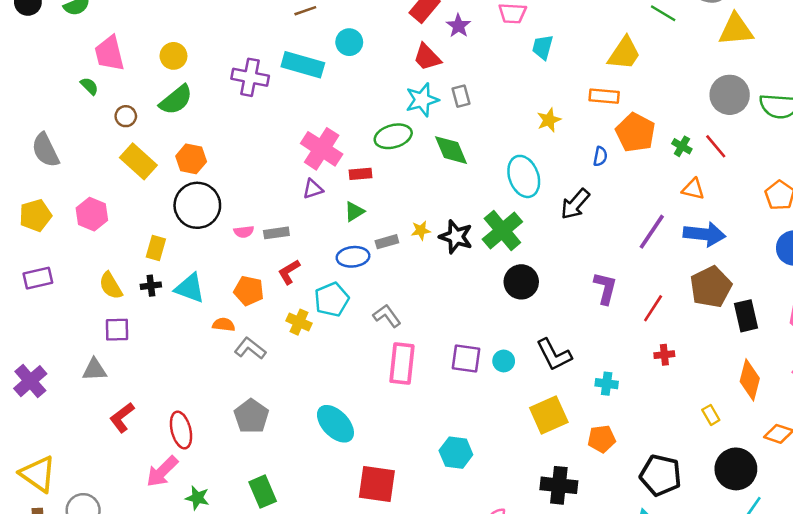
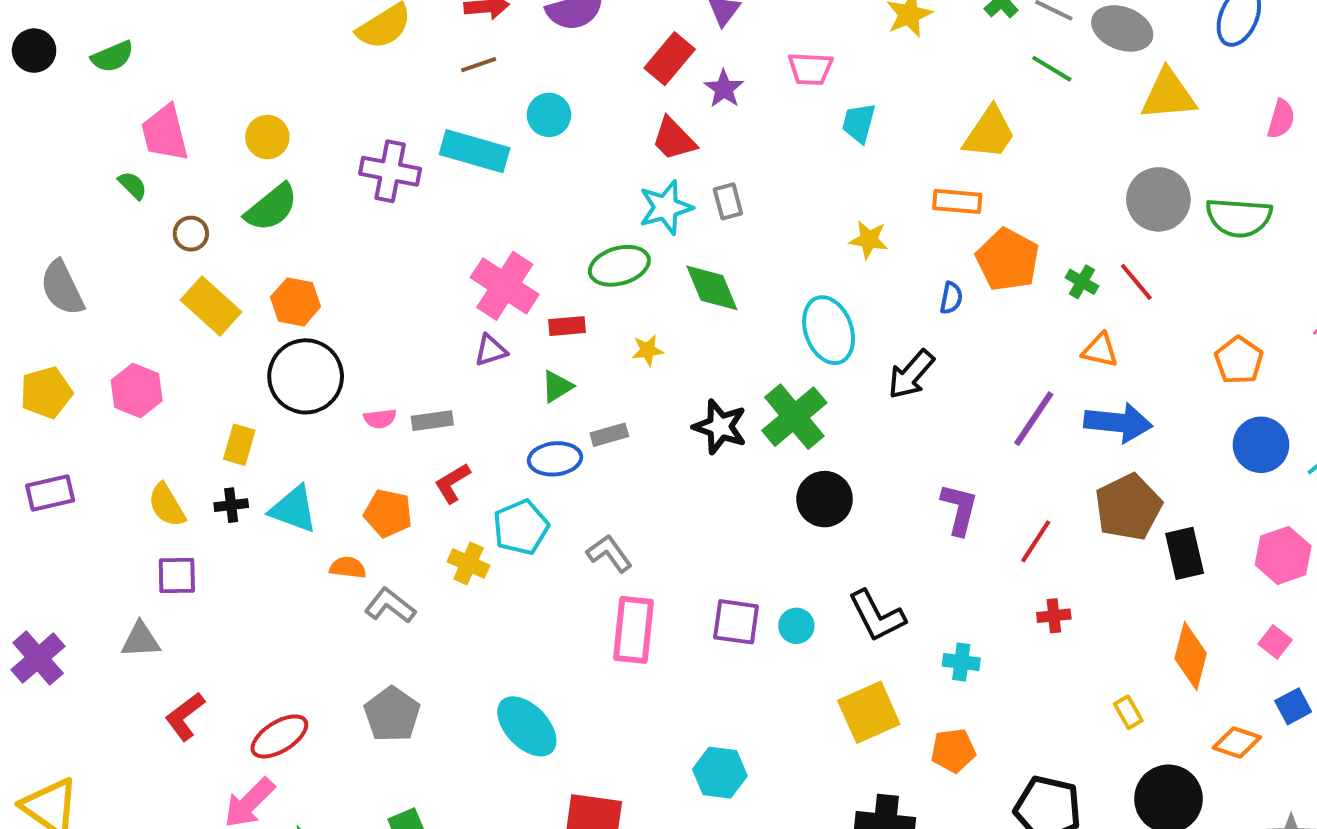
yellow star: (549, 120) -> (869, 240), turned 30
yellow star: (421, 230) -> (648, 350), moved
red ellipse: (181, 430) -> (279, 736), turned 72

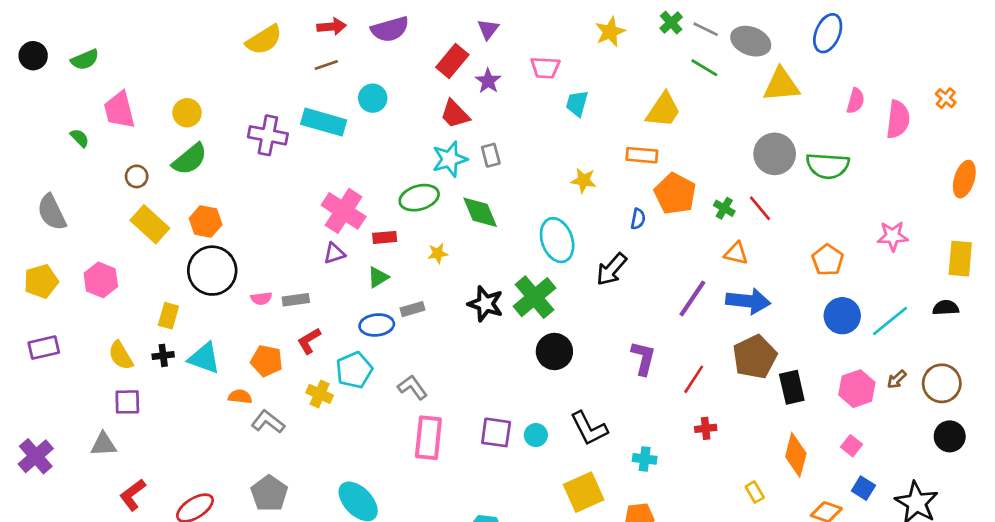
green semicircle: (133, 185) -> (80, 138), moved
blue square: (1293, 706) -> (863, 488), turned -30

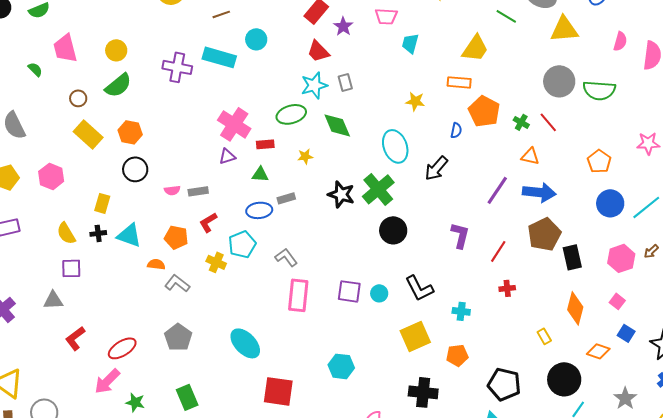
black circle: (212, 271) -> (135, 169), size x0.7
green triangle: (378, 277) -> (260, 174), turned 36

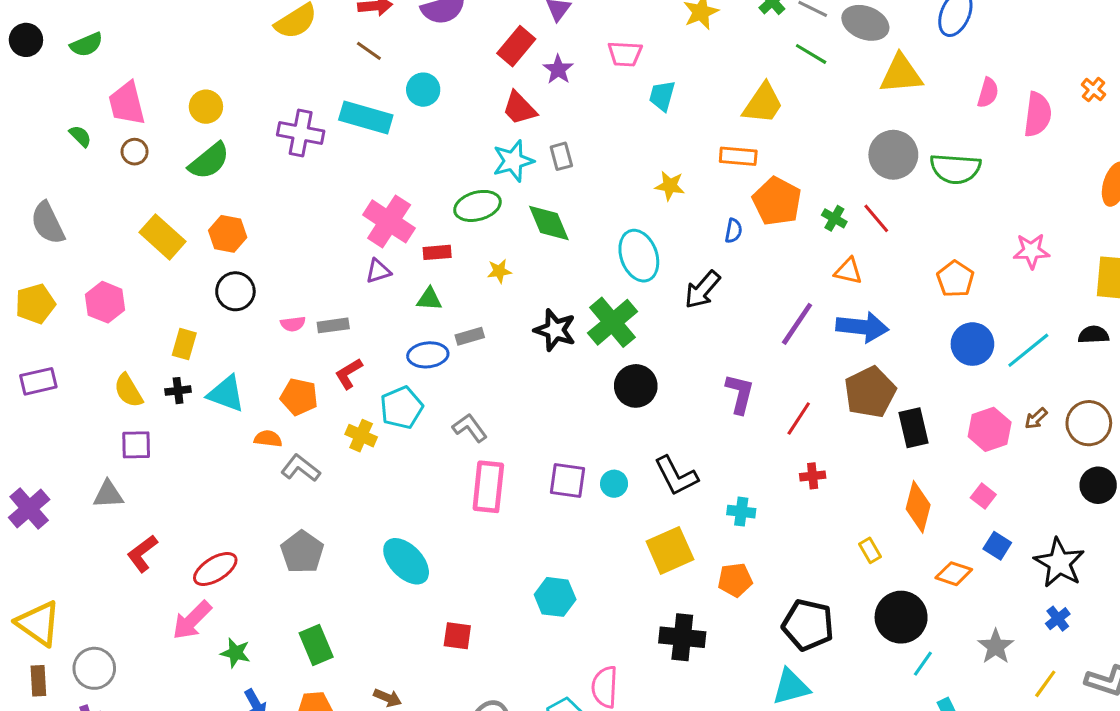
brown line: (221, 14) -> (369, 51), turned 54
brown circle: (78, 98) -> (135, 152), moved
red square: (278, 391) -> (457, 636), size x0.6

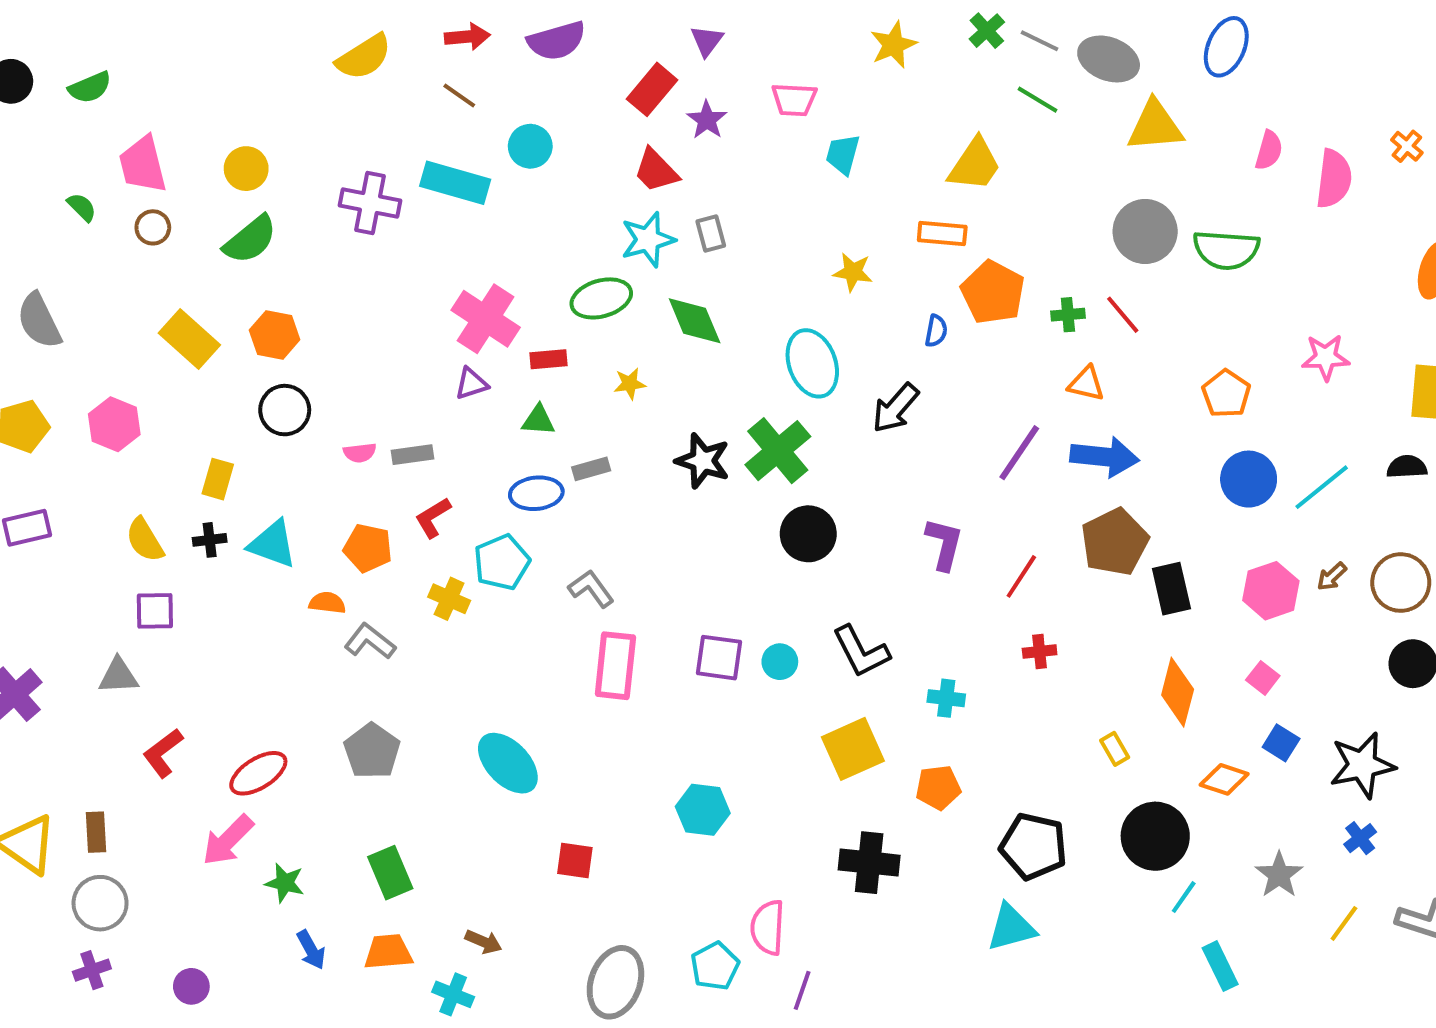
green cross: (834, 218) -> (1068, 315), turned -35
black star: (1059, 563) -> (1362, 765), turned 30
brown rectangle: (38, 681) -> (96, 832), moved

